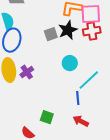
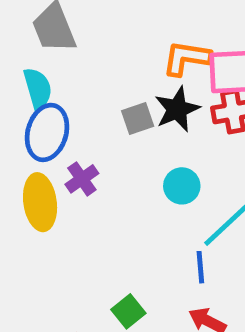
purple cross: (27, 72) -> (82, 179), moved
green square: (47, 117) -> (128, 311), turned 32

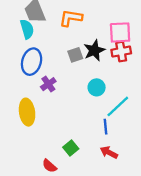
orange L-shape: (186, 58) -> (71, 18), moved
cyan semicircle: (38, 88) -> (27, 29), moved
yellow ellipse: (40, 202) -> (27, 112), moved

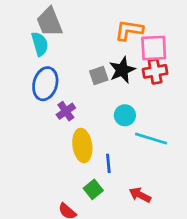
orange L-shape: (71, 18) -> (129, 30), moved
cyan line: (118, 106) -> (151, 139), turned 60
yellow ellipse: (27, 112) -> (82, 145), moved
blue line: (106, 127) -> (108, 163), moved

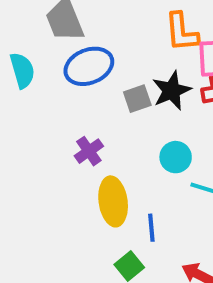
orange L-shape: (129, 30) -> (182, 32), turned -104
cyan semicircle: (40, 44) -> (22, 70), moved
blue ellipse: (45, 84) -> (89, 66), moved, turned 52

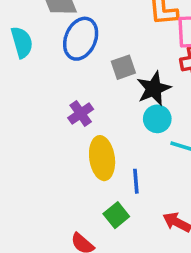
blue ellipse: (89, 66) -> (81, 39), turned -45
black star: (172, 91) -> (154, 89), moved

